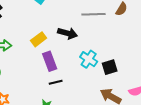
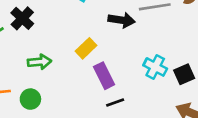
black arrow: (68, 33) -> (122, 20), moved

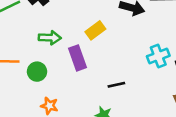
cyan cross: (155, 67) -> (158, 56), turned 35
purple rectangle: (104, 76) -> (77, 58), moved

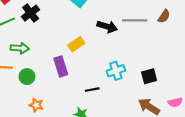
green arrow: (50, 38) -> (20, 48), moved
cyan cross: (158, 56) -> (116, 71), moved

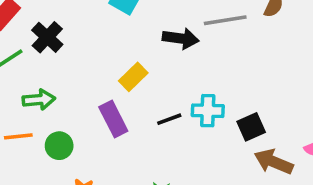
cyan cross: (116, 71) -> (208, 111), turned 30
black square: (149, 76) -> (251, 127), moved
black line: (92, 90) -> (169, 119), moved

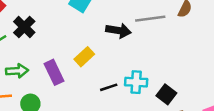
purple rectangle: (113, 119) -> (54, 72), moved
black square: (251, 127) -> (166, 94), turned -30

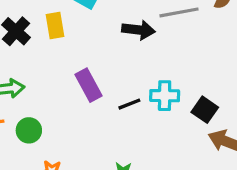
yellow rectangle: (84, 57) -> (55, 26), moved, turned -54
purple rectangle: (54, 72) -> (89, 85), moved

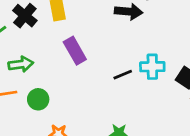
purple rectangle: (89, 85) -> (75, 51), moved

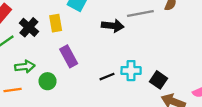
green circle: (38, 99) -> (48, 81), moved

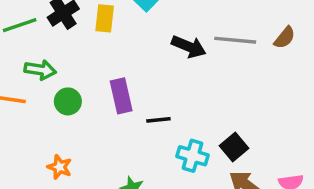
purple rectangle: (69, 56) -> (121, 96), moved
cyan cross: (131, 71) -> (193, 156), moved

